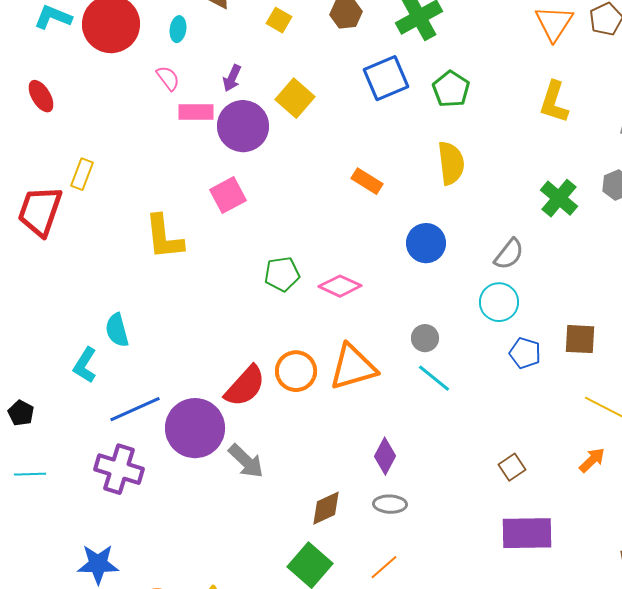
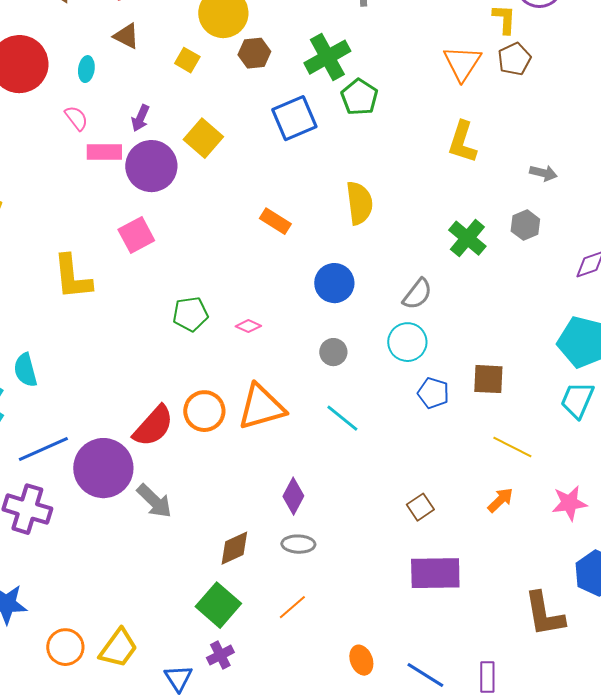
green pentagon: (451, 89) -> (359, 97), moved
pink diamond: (340, 286) -> (248, 326), size x0.6
gray circle: (425, 338) -> (333, 352), moved

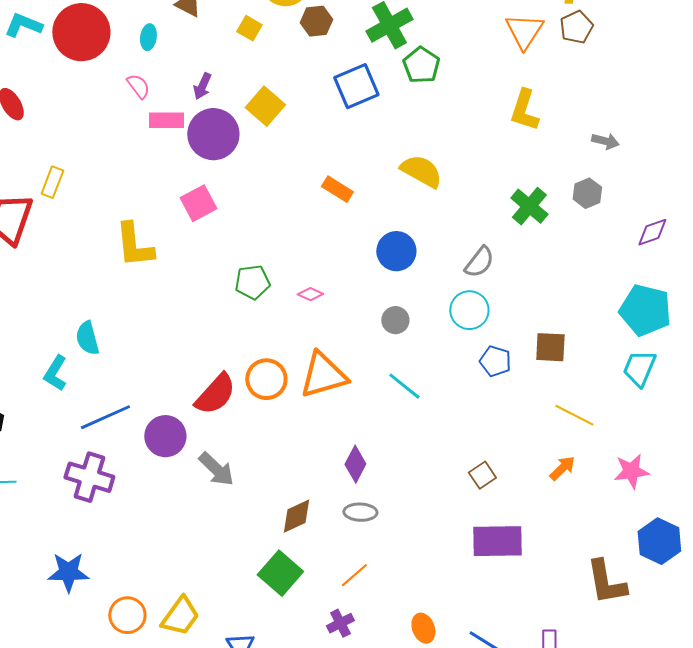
yellow semicircle: (359, 203) -> (421, 171), turned -54
purple circle: (103, 468) -> (165, 436), size x0.7
purple cross: (220, 655) -> (340, 623), moved

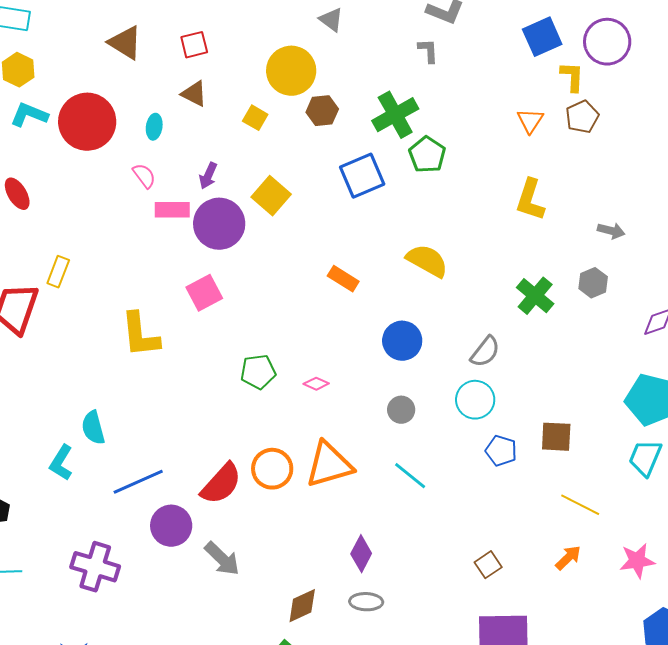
orange triangle: (524, 31) -> (530, 121), size x0.7
blue line: (105, 417) -> (138, 482), moved

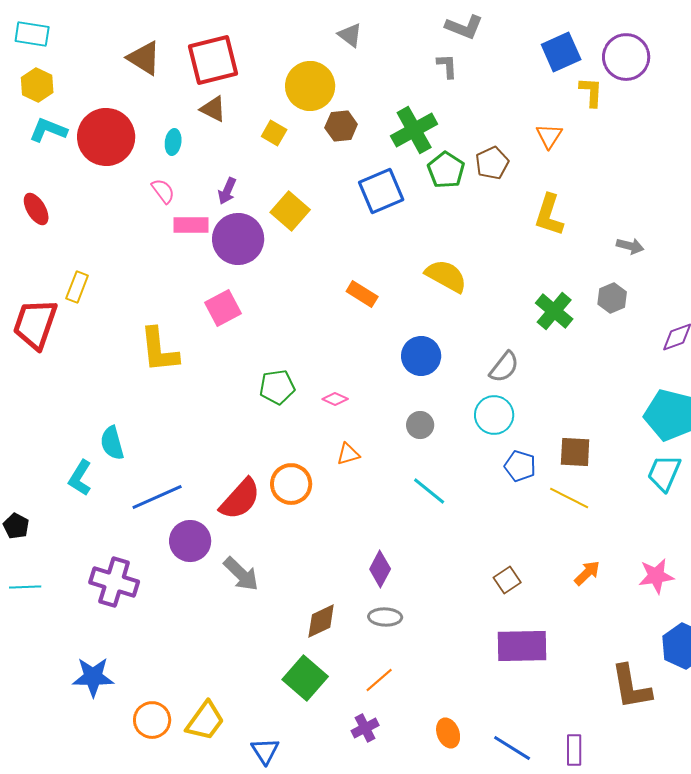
red square: (194, 45) -> (213, 60), size x1.8
brown pentagon: (582, 117) -> (492, 163), moved
orange triangle: (329, 465) -> (348, 454), moved, size x0.5
yellow line: (580, 505) -> (569, 498), moved

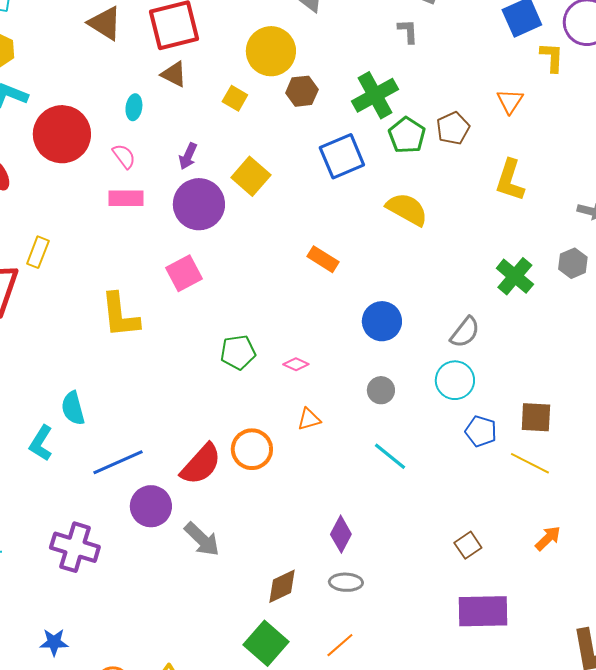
red circle: (106, 137) -> (62, 134), moved
pink rectangle: (191, 225) -> (126, 198), moved
yellow semicircle: (446, 276) -> (407, 209), moved
blue star: (93, 677) -> (54, 642), size x0.7

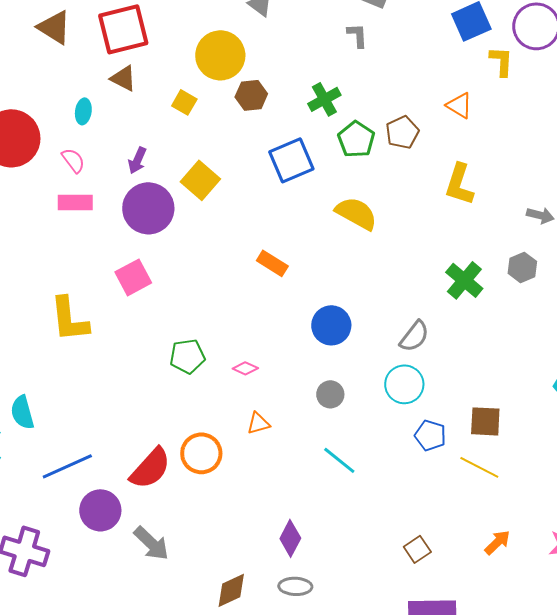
green cross: (375, 95) -> (324, 99), size x0.7
orange triangle: (510, 101) -> (459, 105), turned -32

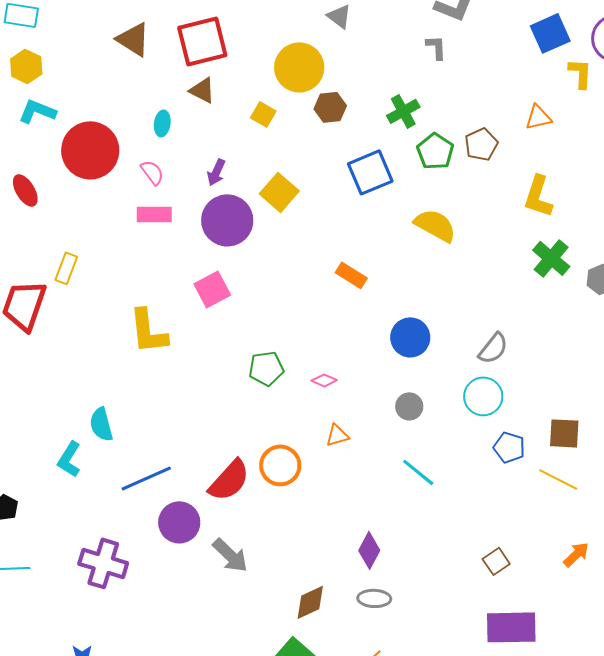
orange triangle: (459, 105) -> (538, 117), turned -44
green cross: (464, 280) -> (551, 258), moved

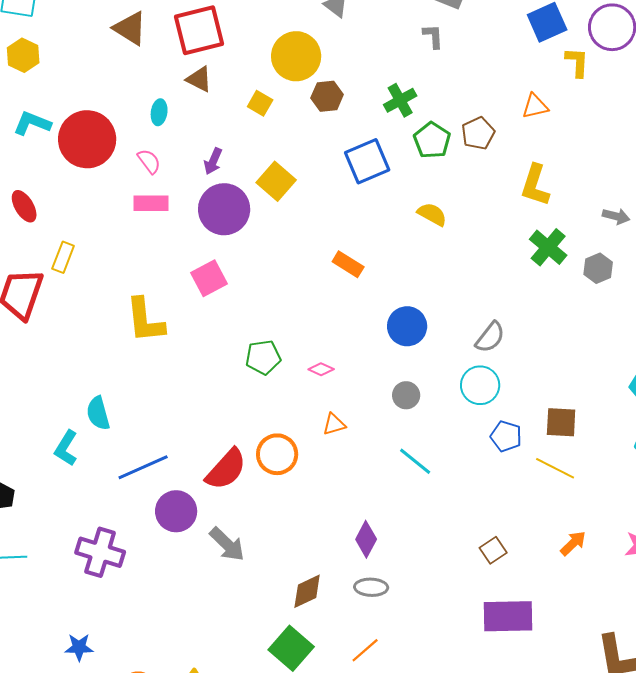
cyan L-shape: (37, 111) -> (32, 123), moved
red ellipse: (25, 190) -> (24, 206), moved
yellow semicircle: (435, 225) -> (432, 214), size x0.7

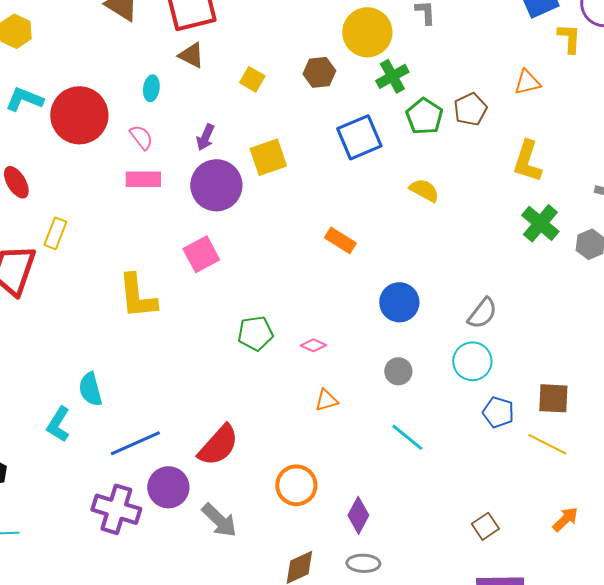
yellow circle: (296, 56) -> (367, 32), moved
yellow square: (276, 181) -> (268, 157), turned 30
orange circle: (277, 454) -> (296, 485), moved
purple cross: (100, 552) -> (116, 509), moved

